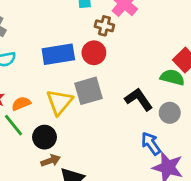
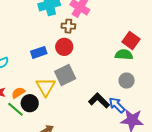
blue rectangle: (58, 54) -> (39, 52), size x0.7
black L-shape: (139, 99) -> (99, 101), moved
black circle: (45, 137) -> (30, 103), moved

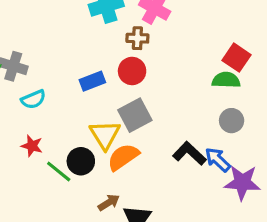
orange semicircle: (18, 93) -> (123, 157), moved, size x1.5

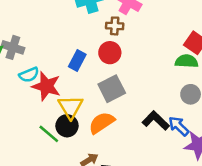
blue rectangle: (92, 81) -> (77, 60), turned -42
yellow triangle: (105, 135) -> (70, 107), moved
red star: (32, 146) -> (46, 86), moved, size x1.6

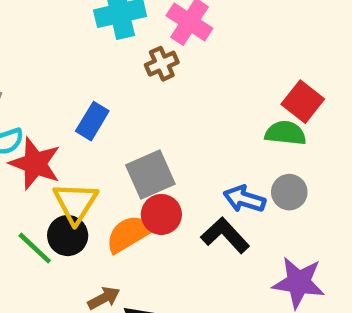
brown cross: (115, 26) -> (162, 64), turned -30
red circle: (110, 53) -> (161, 214), moved
blue arrow: (179, 126) -> (244, 199), moved, turned -30

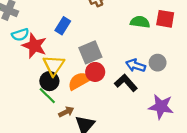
red square: (303, 102) -> (165, 19), turned -30
green semicircle: (285, 133) -> (140, 22), moved
green line: (35, 248) -> (47, 96), moved

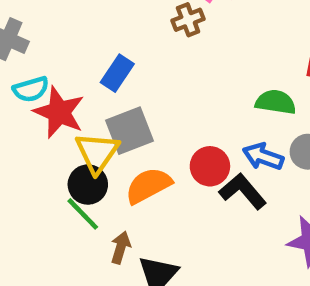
green semicircle: (140, 22) -> (276, 102), moved
gray square: (90, 52) -> (129, 131), moved
red circle: (95, 72) -> (210, 166), moved
brown arrow: (66, 112) -> (121, 248), turned -48

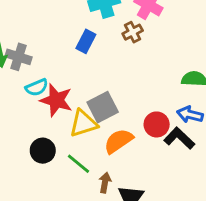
blue rectangle: (117, 73) -> (86, 41), moved
yellow triangle: (97, 153) -> (83, 123), turned 44
black circle: (88, 185) -> (43, 151), moved

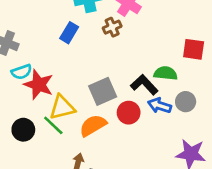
gray square: (103, 107) -> (103, 91), moved
black L-shape: (179, 138) -> (144, 85), moved
green line: (78, 164) -> (53, 125), moved

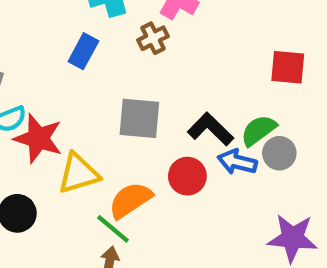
green semicircle: (166, 73) -> (258, 130), moved, turned -40
gray square: (103, 91) -> (139, 118), moved, turned 32
green line: (53, 125) -> (113, 229), moved

